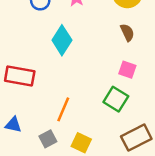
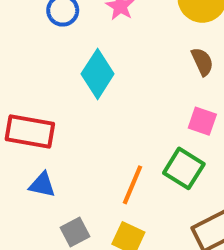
orange line: (63, 109) -> (132, 185), moved
blue triangle: (13, 125) -> (42, 185), moved

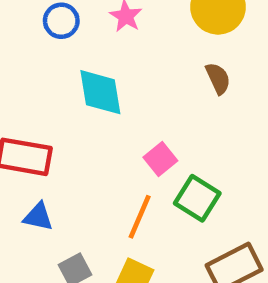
cyan diamond: (98, 74) -> (100, 92), turned -42
pink square: (202, 121) -> (160, 159), moved, turned 32

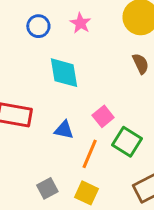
blue triangle: (38, 217) -> (64, 130), moved

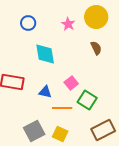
pink star: (81, 23) -> (68, 24), moved
orange line: (90, 154) -> (62, 108), turned 66
gray square: (47, 188) -> (34, 131), size x1.5

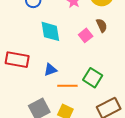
pink square: (71, 83) -> (86, 35), moved
blue triangle: (45, 92) -> (50, 70), turned -32

